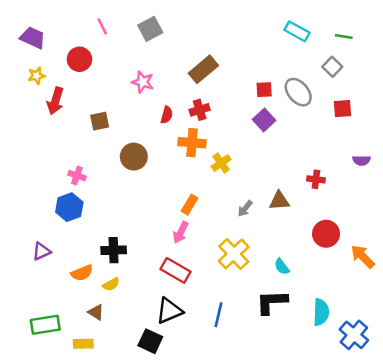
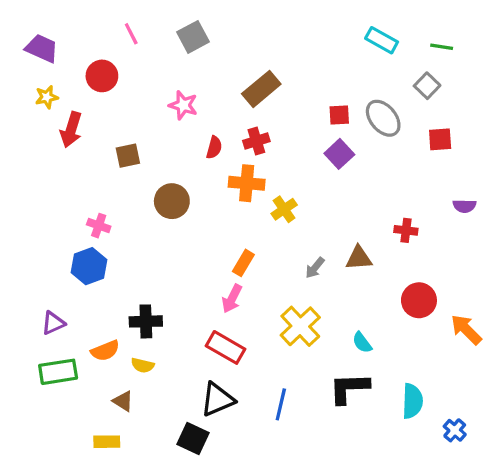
yellow semicircle: (111, 284) -> (143, 365), turned 42
green rectangle: (45, 325) -> (58, 372), moved
blue cross: (354, 335) -> (455, 430), size x0.6

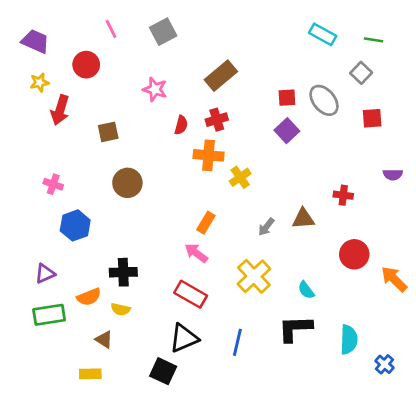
brown circle: (172, 201) -> (127, 183), moved
pink cross: (99, 226) -> (53, 184), moved
pink arrow: (232, 299) -> (196, 253), turned 100

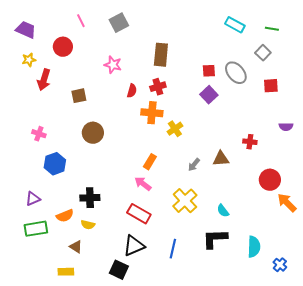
brown rectangle: (221, 76) -> (161, 55), turned -45
red circle: (354, 254) -> (270, 180), moved

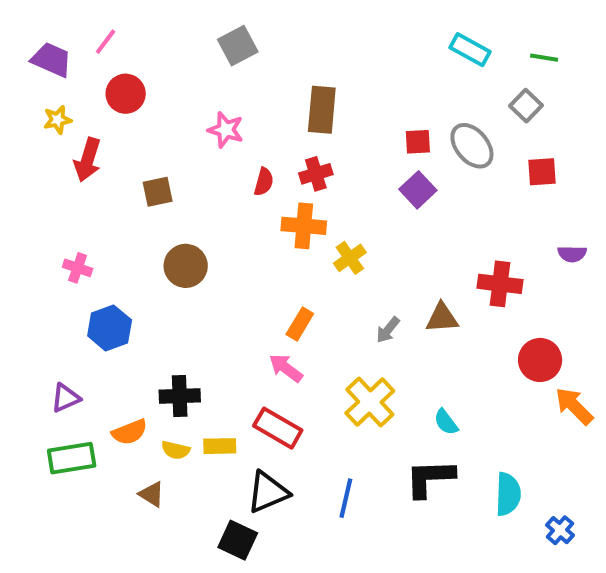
pink line: (81, 21) -> (106, 42), moved, turned 64
red cross: (250, 142) -> (500, 284), size x1.5
yellow rectangle: (66, 272) -> (220, 446), moved

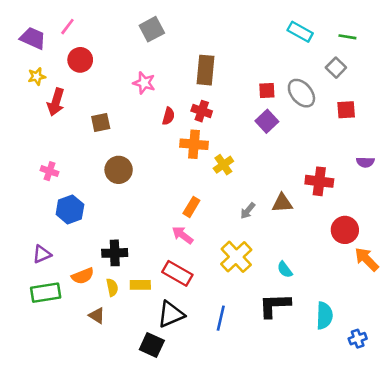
red cross: (316, 174) -> (202, 111), turned 36
yellow semicircle: (176, 450) -> (112, 287), turned -114
blue cross: (560, 530) -> (358, 339), turned 30

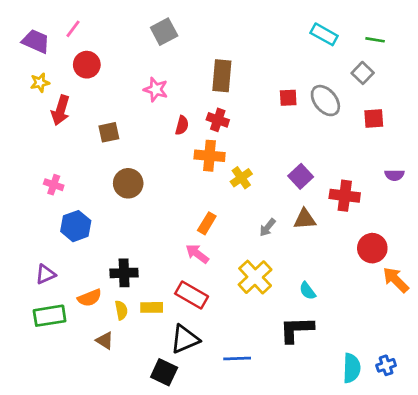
purple square: (267, 121) -> (301, 176), moved
cyan semicircle: (324, 316) -> (352, 368), moved
blue line: (221, 318) -> (237, 358), moved, turned 75

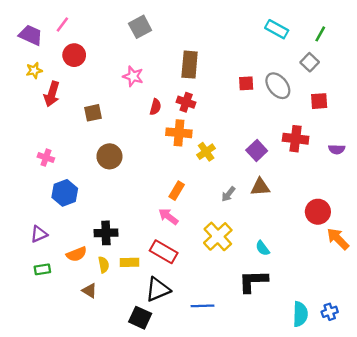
green line: (375, 40) -> (320, 34), turned -70
red cross: (345, 196) -> (296, 139), moved
green rectangle: (50, 316) -> (42, 269), size x0.6

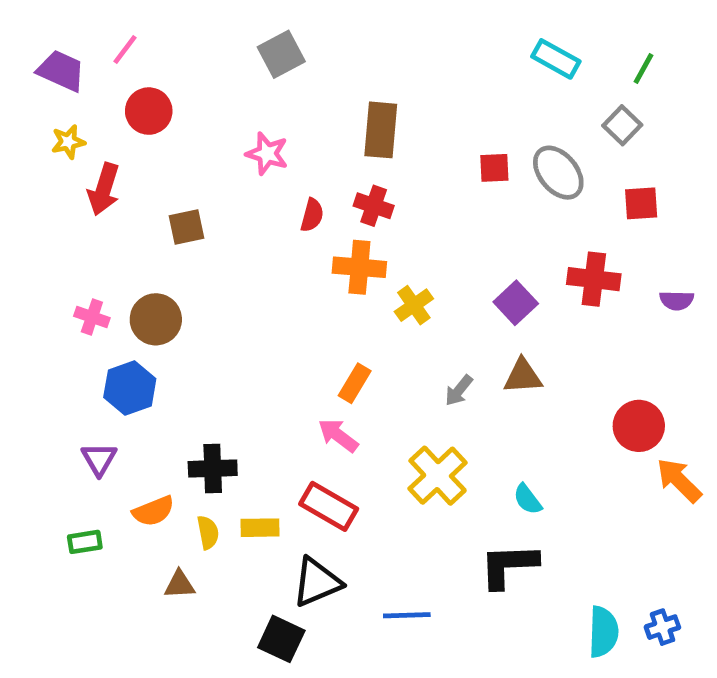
brown circle: (109, 156) -> (156, 319), moved
purple triangle: (39, 234) -> (99, 459), moved, turned -36
brown triangle: (89, 291) -> (180, 584), turned -35

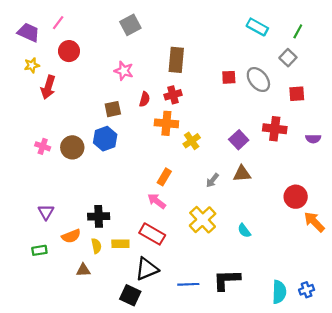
red cross: (374, 206) -> (173, 95), turned -35
brown square: (187, 227) -> (113, 109), moved
blue hexagon: (130, 388) -> (105, 139), moved
black L-shape: (509, 566) -> (227, 280), moved

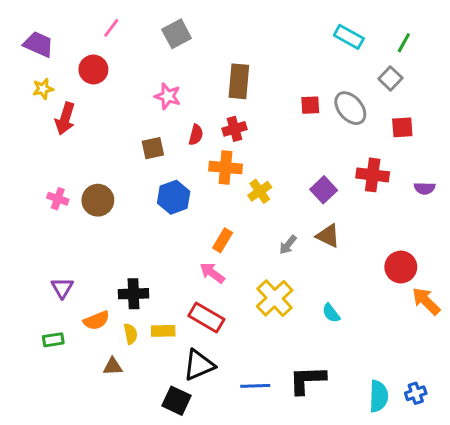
pink line: (58, 23) -> (111, 28), moved
blue hexagon: (105, 139) -> (174, 197), moved
brown triangle: (242, 174) -> (328, 236), turned 30

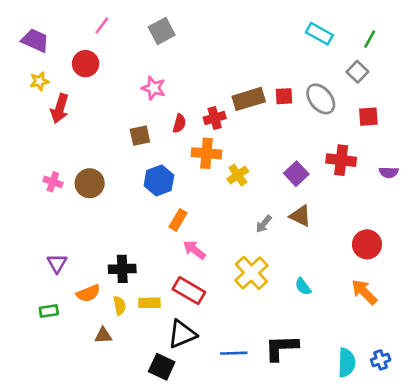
brown rectangle: (239, 81) -> (249, 99), moved, turned 68
orange rectangle: (223, 240) -> (178, 220), moved
orange arrow: (426, 301) -> (364, 292), moved

